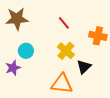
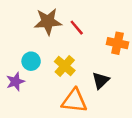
brown star: (17, 19) -> (48, 22), moved
yellow cross: (66, 51) -> (65, 66), moved

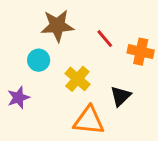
red line: (77, 28) -> (105, 39), moved
cyan circle: (31, 61) -> (39, 60), moved

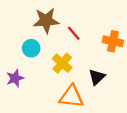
red line: (105, 39) -> (74, 33), moved

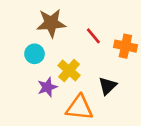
red line: (74, 33) -> (93, 36), moved
purple star: (15, 78) -> (47, 87), moved

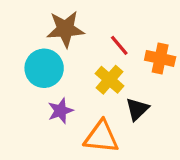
cyan circle: (35, 54) -> (44, 68), size x1.5
yellow cross: (69, 70) -> (109, 80), moved

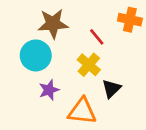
orange cross: (160, 58) -> (130, 20), moved

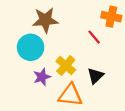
red line: (97, 37) -> (94, 37), moved
yellow cross: (89, 65) -> (66, 66), moved

